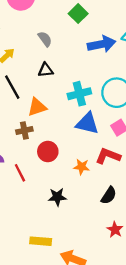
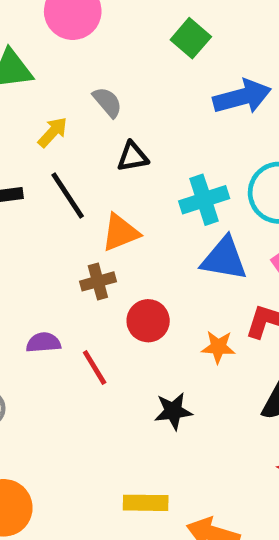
gray semicircle: (45, 39) -> (107, 102), moved

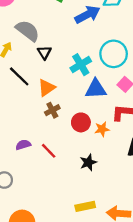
gray semicircle: (107, 102) -> (28, 31), size x1.6
black triangle: (133, 157) -> (44, 52), turned -40
brown cross: (98, 281) -> (52, 110), moved
red circle: (148, 321) -> (81, 122), moved

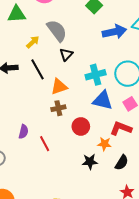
orange star: (102, 129) -> (104, 144), moved
purple semicircle: (23, 145) -> (23, 132), turned 104
black star: (88, 162) -> (90, 162), moved

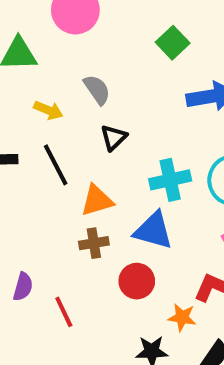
gray semicircle: (57, 31) -> (97, 90), size x0.7
yellow arrow: (33, 42) -> (48, 110), turned 64
blue triangle: (103, 100) -> (153, 230), moved

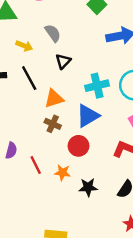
blue triangle: (153, 230) -> (88, 116), turned -45
brown cross: (94, 243) -> (53, 124), turned 35
orange star: (182, 317) -> (62, 173), moved

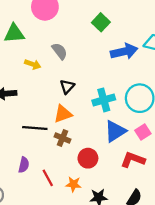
black triangle: (63, 61) -> (67, 87), moved
black line: (29, 78) -> (35, 128), moved, turned -55
blue triangle: (88, 116) -> (115, 131), moved

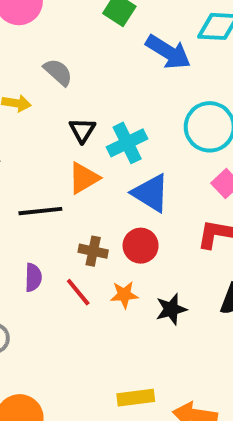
blue arrow: (124, 51) -> (168, 52), turned 55
cyan cross: (104, 100) -> (127, 143), moved
blue triangle: (115, 131) -> (151, 193), moved, turned -45
brown cross: (63, 138) -> (93, 251), moved

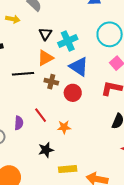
brown cross: (93, 251) -> (51, 82), moved
purple semicircle: (33, 277) -> (19, 123), moved
orange star: (124, 295) -> (64, 127), moved
black star: (171, 309) -> (46, 150), moved

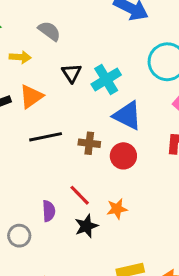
orange triangle: (45, 58) -> (31, 96), moved
black star: (46, 150) -> (86, 226), moved

